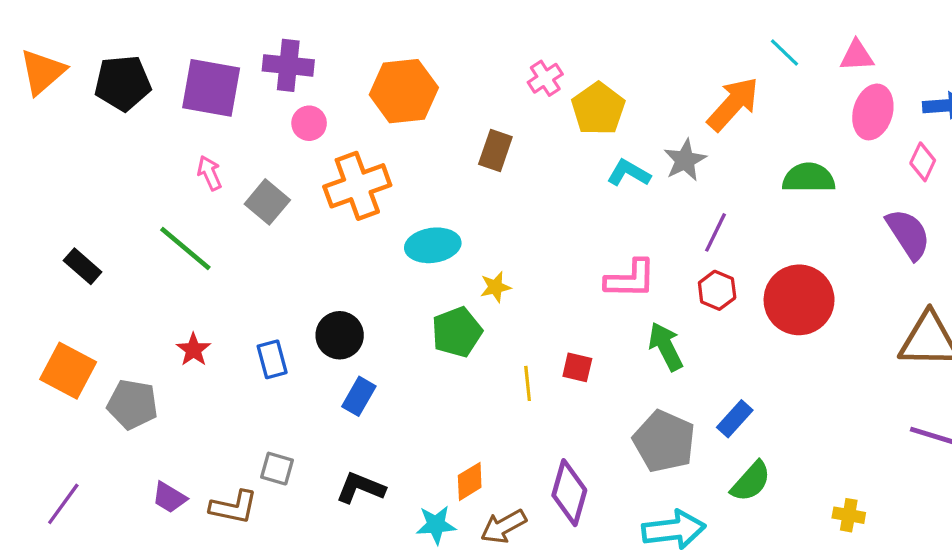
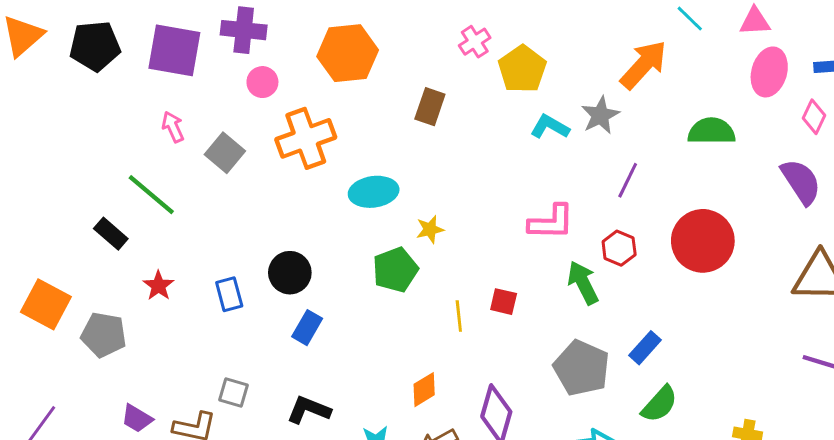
black rectangle: (83, 266) -> (111, 234), moved
red hexagon: (717, 290) -> (619, 248), moved
orange diamond: (470, 481) -> (424, 390), moved

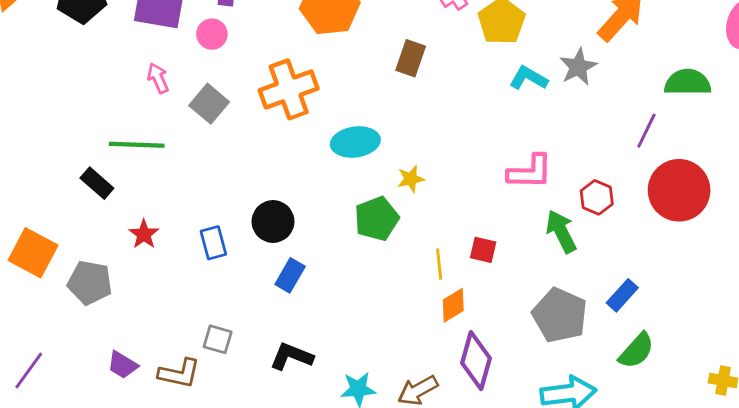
pink circle: (262, 82) -> (212, 34), moved
purple line: (628, 180) -> (646, 131), moved
green line: (151, 195) -> (137, 145), turned -38
orange diamond: (424, 390) -> (453, 305), moved

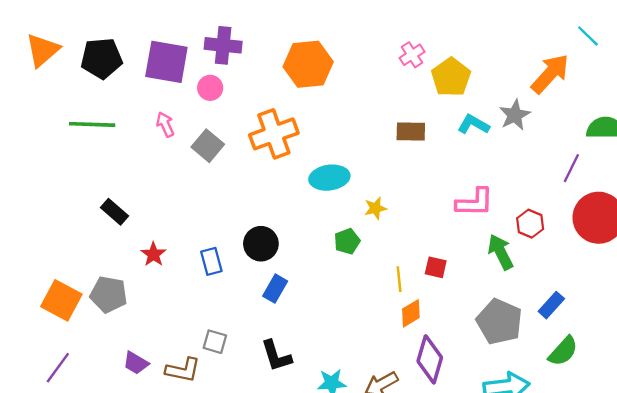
brown rectangle: (411, 58) -> (411, 132), moved, turned 72
green line: (137, 145) -> (92, 124), moved
green pentagon: (377, 219) -> (347, 241), size x0.7
orange square: (33, 253) -> (61, 300), moved
black L-shape: (291, 356) -> (276, 356), turned -129

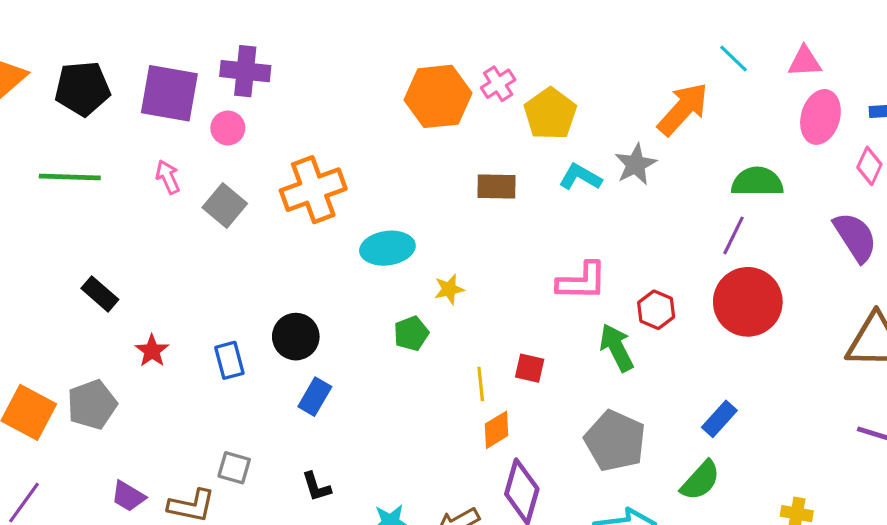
orange hexagon: (308, 64) -> (438, 96), moved
purple line: (571, 168) -> (734, 235), moved
gray pentagon: (109, 294) -> (92, 405), turned -30
blue rectangle: (551, 305) -> (719, 419), moved
black L-shape: (276, 356) -> (316, 487), size x0.7

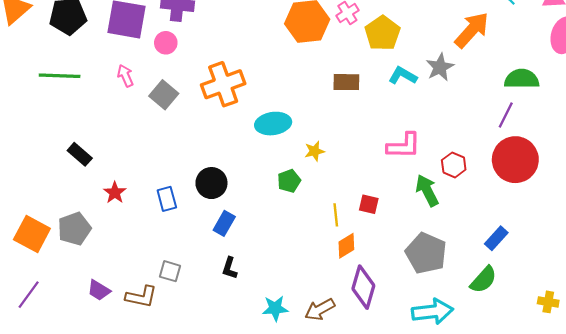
black L-shape: (316, 487) -> (230, 268), moved, turned 35

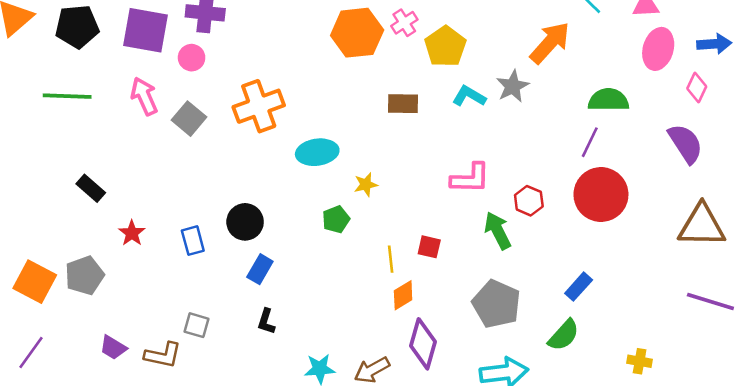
pink arrow: (125, 76) -> (144, 96), size x1.4

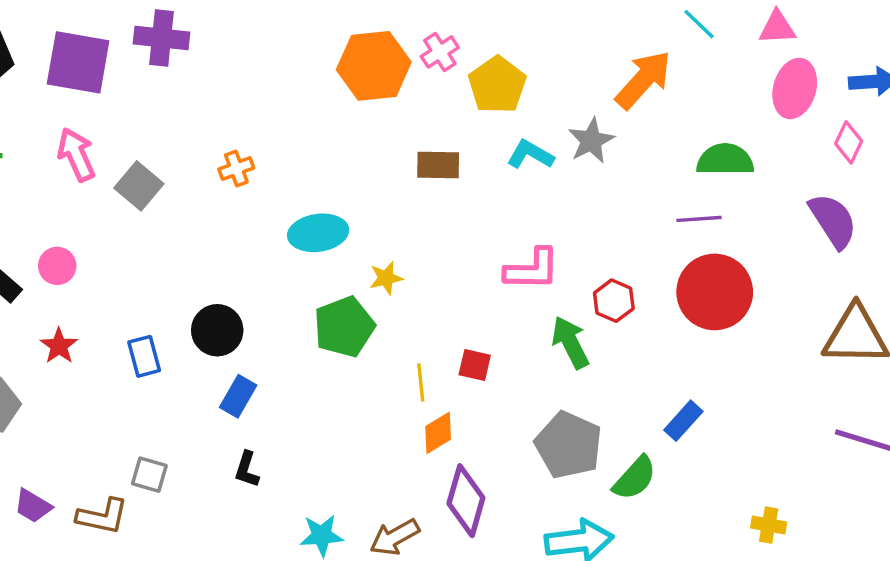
pink circle: (192, 58) -> (57, 266), moved
orange cross: (259, 106) -> (236, 168), size x0.5
purple line: (590, 142) -> (699, 219), turned 60
green pentagon: (336, 219) -> (344, 327), size x1.6
green semicircle: (564, 335) -> (635, 478), moved

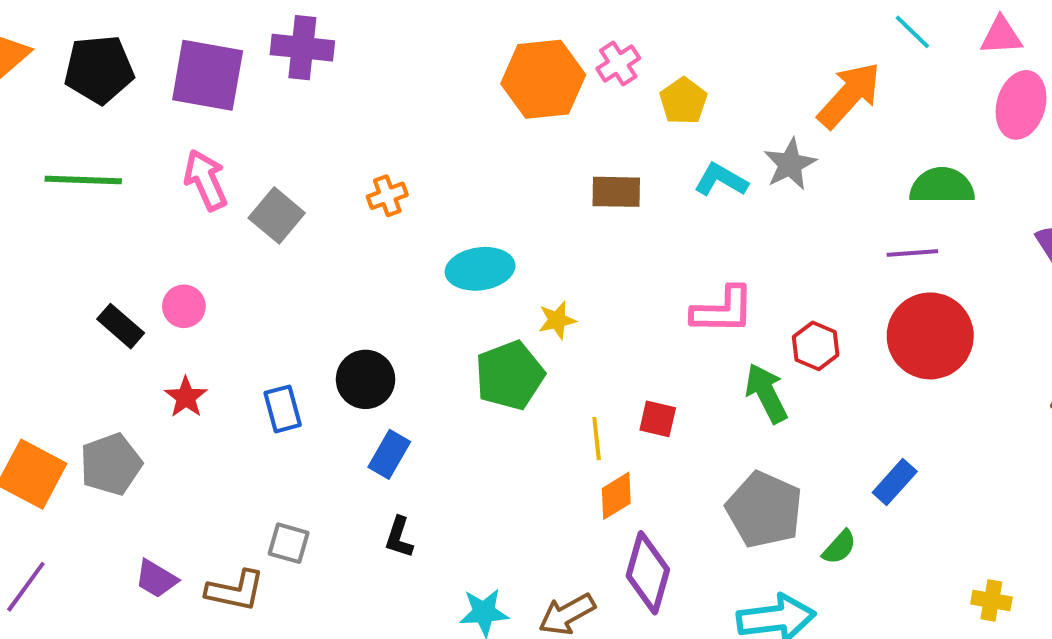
yellow pentagon: (497, 85) -> (683, 101), size x0.7
green semicircle: (635, 478) -> (839, 547), size x0.7

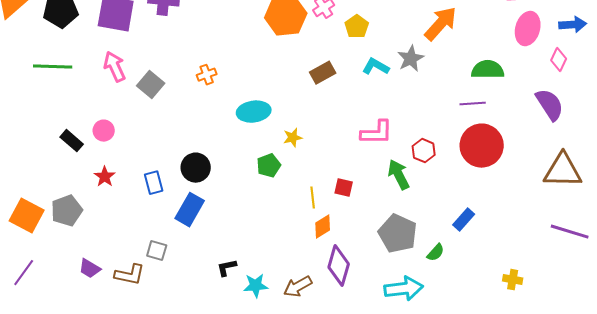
brown rectangle: (616, 192) -> (323, 73), turned -30
green pentagon: (510, 375) -> (269, 166), size x0.7
blue rectangle: (389, 454) -> (190, 210), moved, size x1.4
black L-shape: (399, 537) -> (227, 268), moved, turned 60

